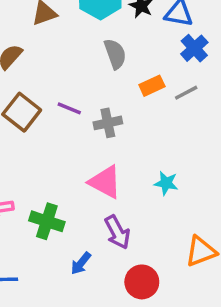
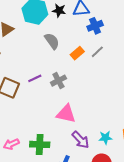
blue cross: (194, 48) -> (95, 26), turned 35
purple line: (69, 108) -> (35, 78), turned -32
cyan star: (166, 183) -> (105, 138), moved

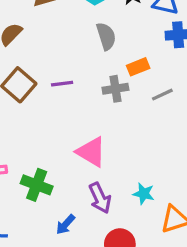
gray line: (97, 52) -> (162, 95), moved
gray cross: (58, 81) -> (115, 89), moved
cyan star: (105, 138) -> (144, 194), moved

